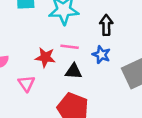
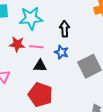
red star: (45, 57) -> (17, 44), moved

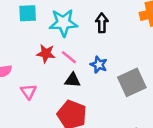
black arrow: (65, 29) -> (102, 23), moved
pink line: (36, 47) -> (69, 57), turned 32

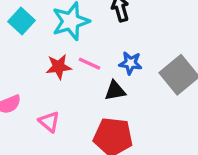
cyan square: (28, 13) -> (21, 21), turned -30
black triangle: (73, 80) -> (115, 91), moved

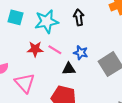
cyan square: (21, 21) -> (15, 17), turned -35
pink triangle: (49, 122) -> (25, 83), size x1.5

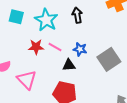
cyan star: (46, 21) -> (46, 20), turned -30

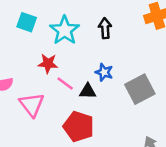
pink line: (55, 47) -> (65, 84), moved

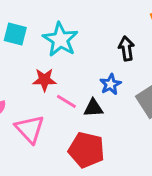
black arrow: (105, 28) -> (126, 49), moved
blue star: (104, 72) -> (110, 84), turned 30

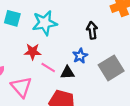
cyan star: (60, 39) -> (45, 23), turned 30

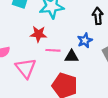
pink line: (48, 68) -> (53, 50), turned -32

